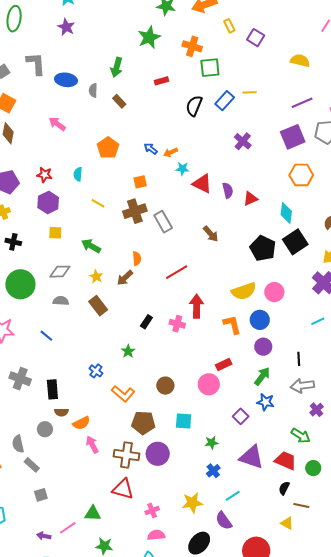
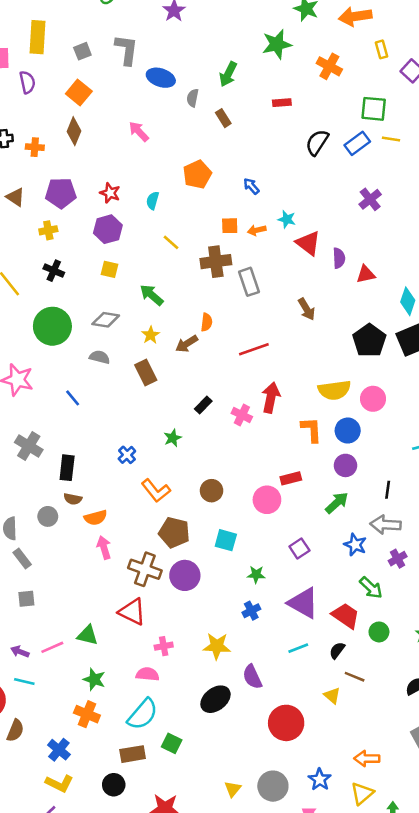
green square: (210, 68) -> (374, 109), moved
orange arrow: (171, 152) -> (257, 230), moved
blue star: (266, 402) -> (355, 545), moved
cyan line: (233, 496) -> (298, 648), moved
pink semicircle: (156, 535) -> (147, 674), moved

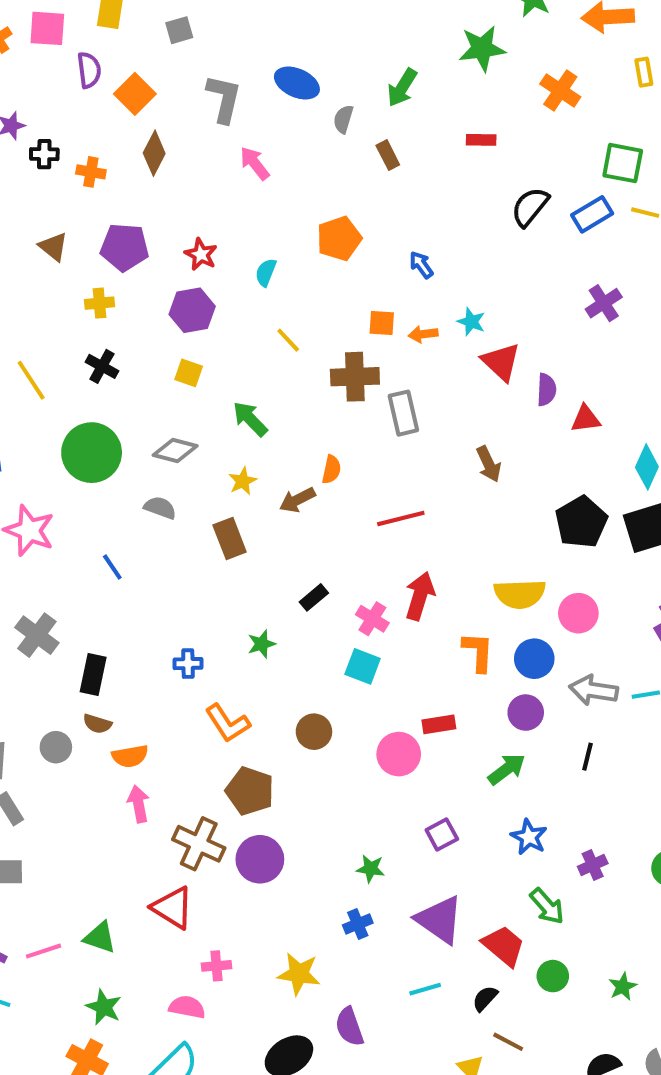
gray L-shape: (126, 50) -> (224, 99), moved
orange square: (79, 93) -> (135, 94), moved
blue cross: (127, 455) -> (188, 664), turned 36
gray arrow: (385, 525) -> (593, 690), moved
cyan square: (226, 540) -> (363, 666), moved

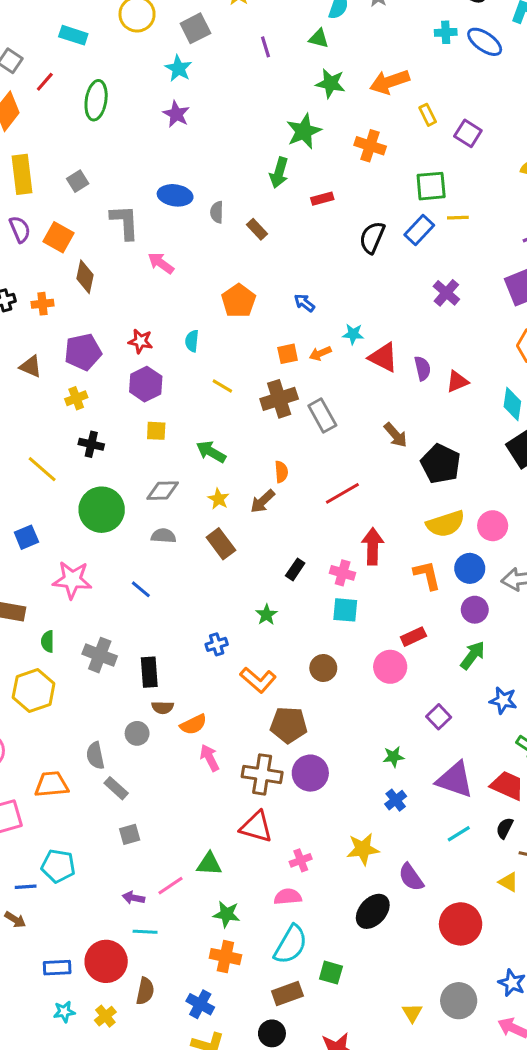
green arrow: (402, 88) -> (279, 173), moved
black pentagon: (581, 522) -> (441, 464), moved

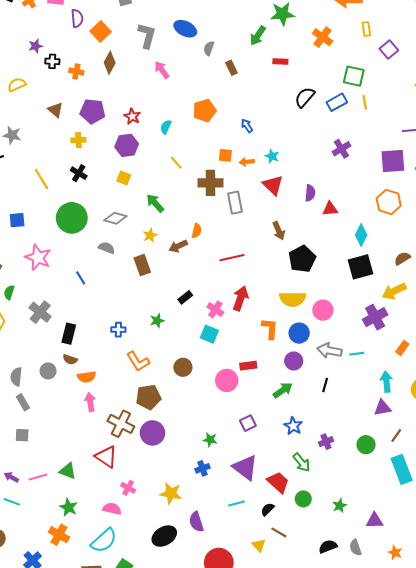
yellow line: (458, 218) -> (365, 102), turned 64
red triangle: (383, 357) -> (273, 185), moved
brown pentagon: (289, 725) -> (148, 397), turned -30
pink cross: (301, 860) -> (128, 488), turned 32

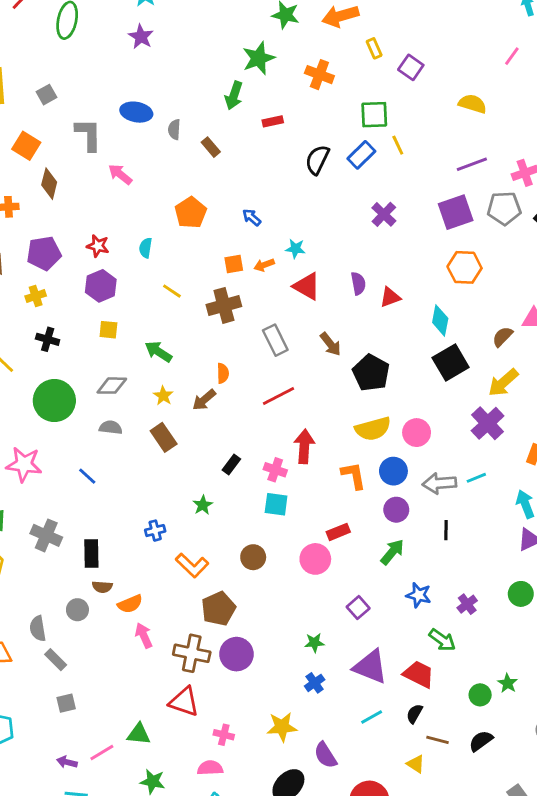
gray rectangle: (235, 203) -> (275, 340), moved
green circle: (303, 499) -> (480, 695), moved
black semicircle: (328, 546) -> (481, 741), moved

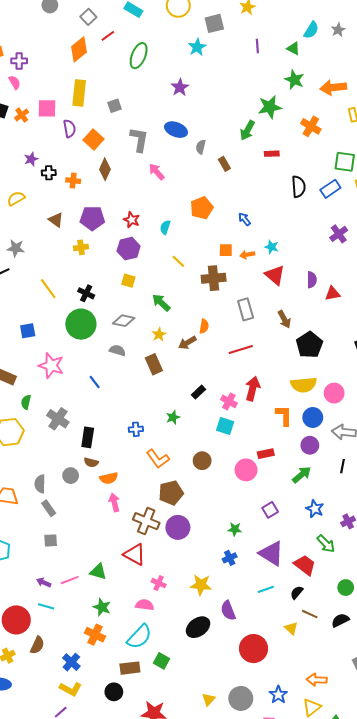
purple star: (141, 37) -> (180, 87), moved
black semicircle: (317, 160) -> (298, 187), turned 140
black cross: (48, 339) -> (86, 293), moved

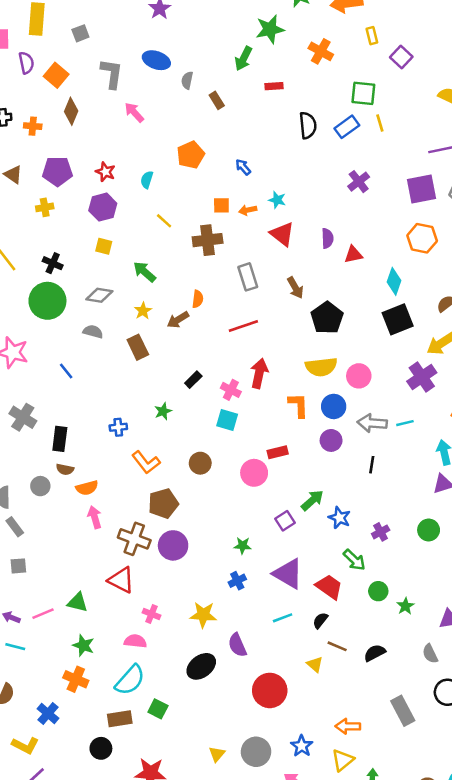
green arrow: (302, 475) -> (312, 500), moved
green circle: (346, 588) -> (378, 591), moved
yellow L-shape: (71, 689) -> (25, 745), moved

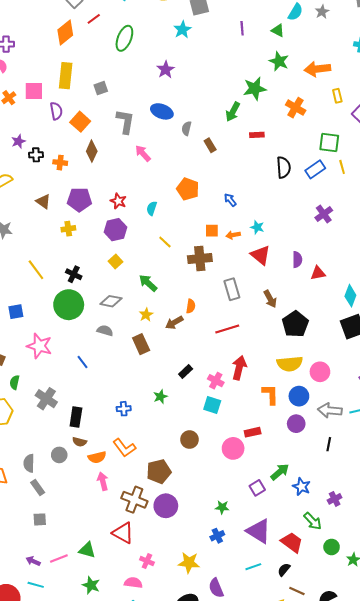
orange pentagon: (191, 155) -> (188, 189), turned -30
yellow square: (104, 246) -> (116, 261), turned 32
orange L-shape: (146, 462) -> (124, 448), moved

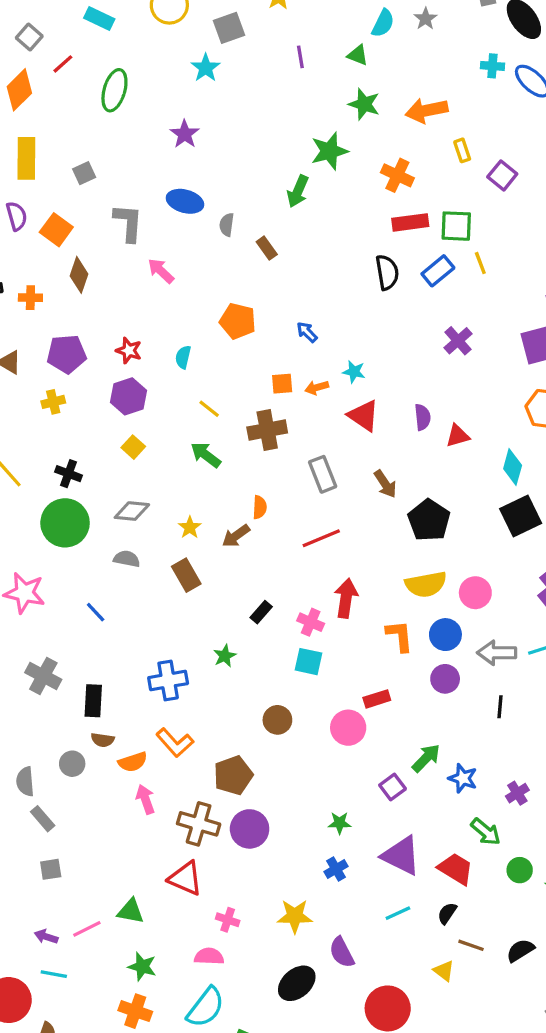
red rectangle: (257, 135) -> (410, 222), moved, size x1.5
green arrow: (148, 283) -> (206, 455), moved
blue cross: (124, 409) -> (168, 681), size x1.6

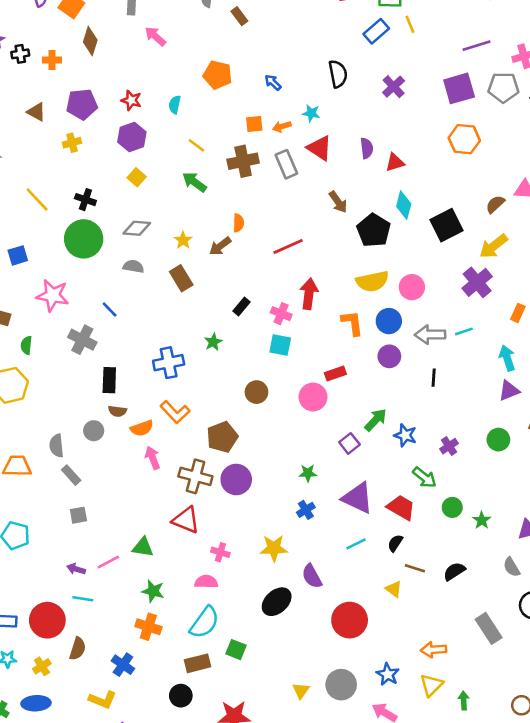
black semicircle: (387, 272) -> (338, 74), moved
cyan diamond: (513, 467) -> (404, 205), moved
gray rectangle: (323, 474) -> (286, 164), moved
gray cross: (43, 676) -> (82, 340), moved

